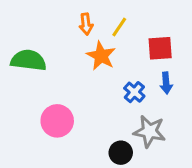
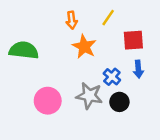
yellow line: (119, 27) -> (108, 18), moved
gray star: (149, 131) -> (89, 96), moved
black circle: (121, 153) -> (119, 102), moved

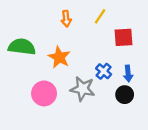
orange star: (84, 47) -> (59, 57), moved
blue arrow: (138, 69) -> (128, 74), moved
black circle: (119, 102) -> (125, 95), moved

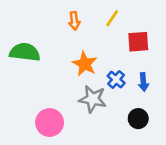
orange star: (59, 57) -> (85, 64), moved
pink circle: (44, 93) -> (50, 123), moved
black circle: (125, 95) -> (138, 119), moved

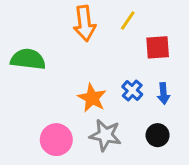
orange arrow: (74, 21) -> (85, 23), size x1.6
orange star: (85, 64) -> (92, 98), moved
gray star: (93, 99) -> (105, 135), moved

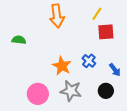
yellow line: (128, 20) -> (97, 14), moved
green semicircle: (28, 59) -> (19, 40), size x0.6
blue arrow: (164, 93) -> (115, 70), moved, turned -32

